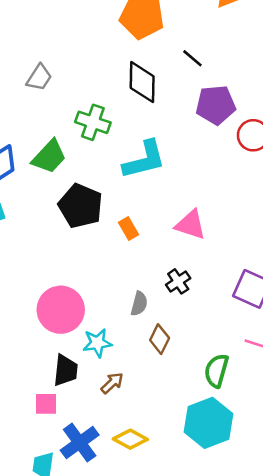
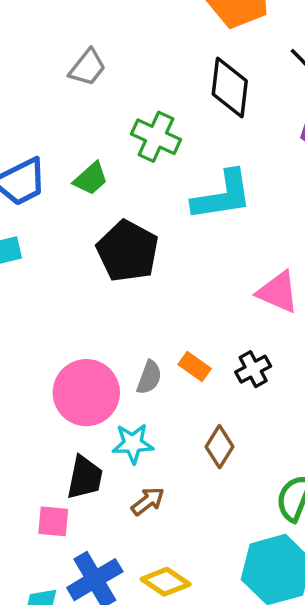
green trapezoid: (49, 157) -> (91, 179), size x0.7
orange rectangle: (128, 228) -> (195, 366), moved, turned -30
gray semicircle: (139, 304) -> (149, 377), moved

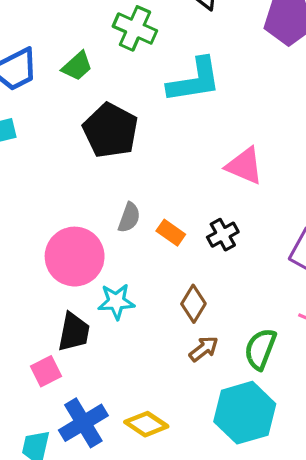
gray semicircle: (149, 377) -> (129, 218), moved
brown arrow: (148, 501) -> (204, 349), moved
pink square: (53, 521) -> (46, 371), turned -32

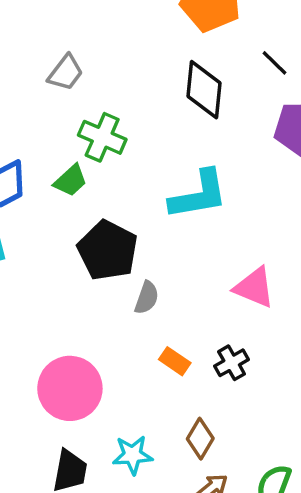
green cross: (135, 28) -> (102, 137), moved
gray semicircle: (129, 218) -> (147, 298), moved
cyan star: (116, 302) -> (133, 455), moved

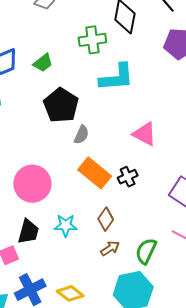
green cross: (102, 137) -> (92, 40), moved, turned -36
orange rectangle: (175, 361) -> (95, 173), size x1.8

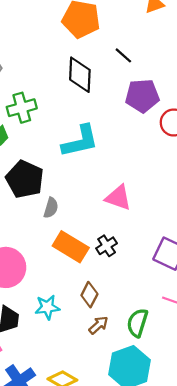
green cross: (92, 40) -> (22, 108), moved

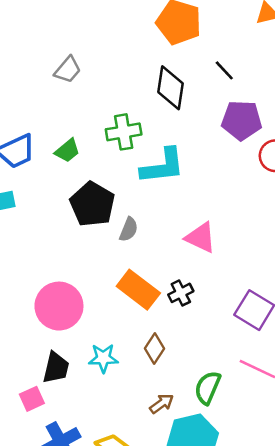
green cross: (22, 108) -> (124, 132), moved
gray semicircle: (51, 208) -> (129, 229), moved
brown arrow: (98, 325) -> (162, 404), moved

